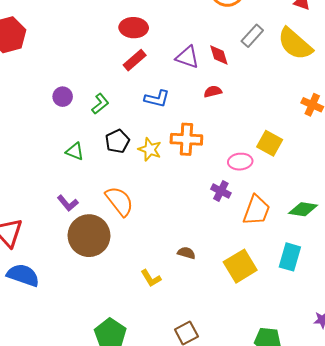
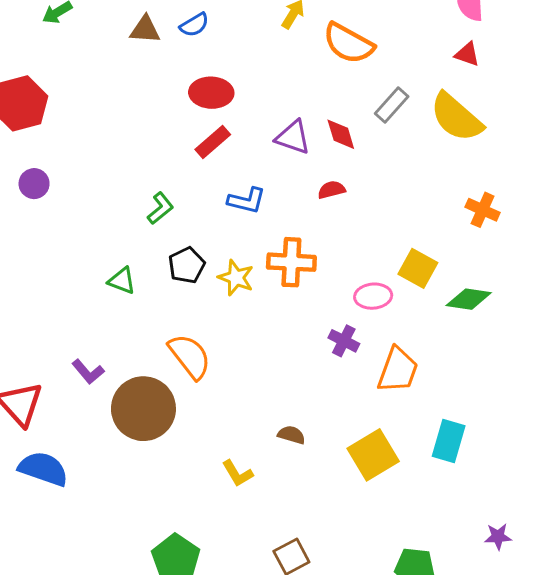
purple circle: (63, 97) -> (34, 184), moved
purple L-shape: (68, 203) -> (88, 372), moved
green diamond: (303, 209) -> (469, 299), moved

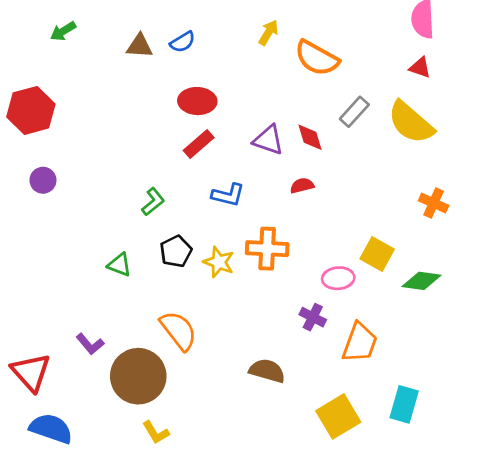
brown semicircle: (291, 435) -> (267, 371), moved, size x1.5
yellow L-shape: (237, 473) -> (156, 433), moved

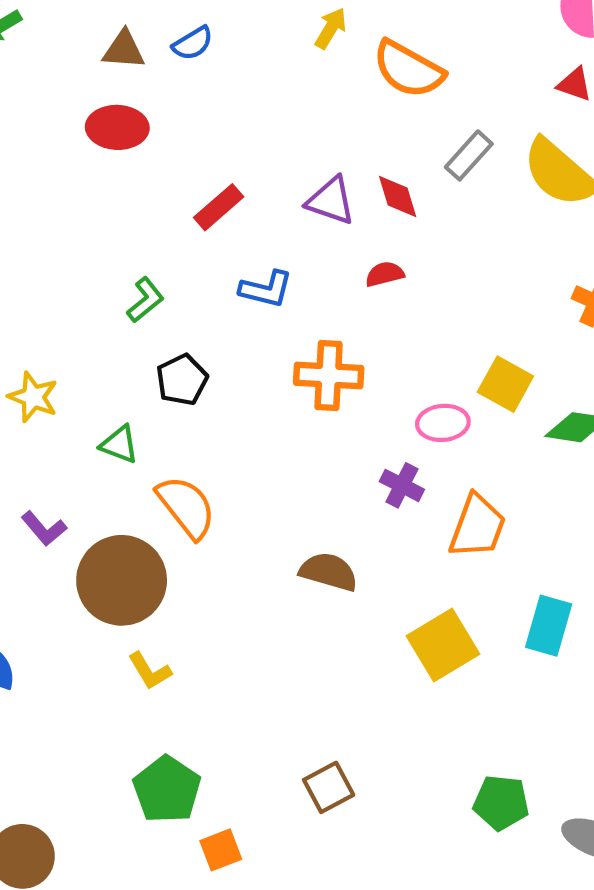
red ellipse: (197, 101) -> (117, 127), moved
yellow star: (219, 262) -> (33, 397), moved
green triangle: (119, 265) -> (119, 444), moved

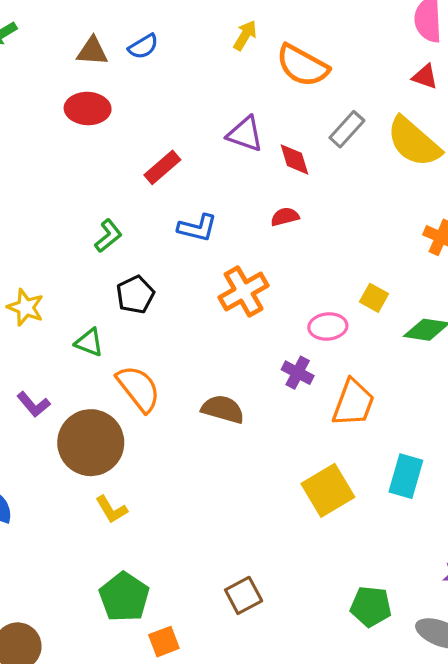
purple triangle: (331, 201) -> (245, 134), moved
orange cross: (329, 375) -> (244, 291), turned -33
yellow square: (505, 384) -> (374, 298), size x0.7
brown semicircle: (329, 572) -> (223, 409), moved

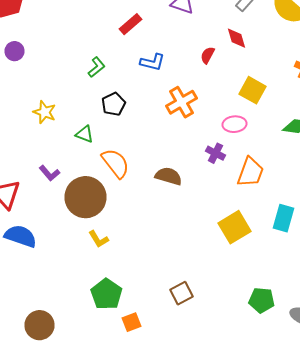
red diamond: (294, 159) -> (236, 38), moved
red semicircle: (285, 217) -> (208, 55), turned -48
yellow square: (374, 298) -> (252, 90), moved, size x1.5

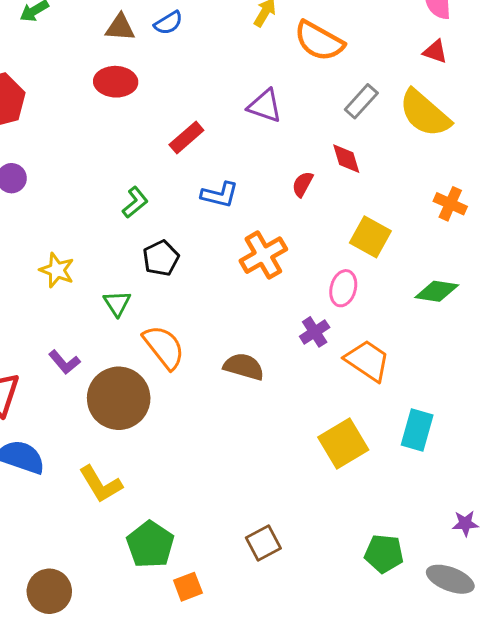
pink ellipse: (234, 124) -> (343, 288), turned -70
green triangle: (84, 134) -> (117, 303), turned 36
purple cross: (216, 153) -> (315, 332), turned 30
orange trapezoid: (250, 172) -> (367, 361), turned -76
yellow L-shape: (98, 239) -> (101, 484), moved, size x1.4

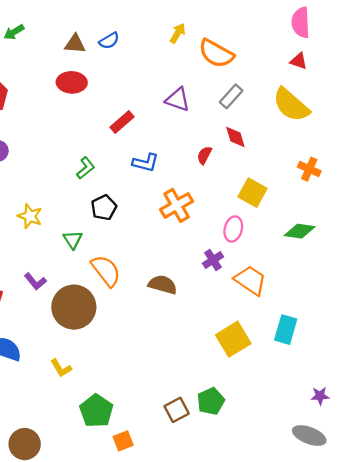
gray rectangle: (361, 101) -> (231, 96), moved
yellow L-shape: (101, 484) -> (61, 368), size x0.7
green pentagon: (384, 554) -> (211, 401), moved, turned -30

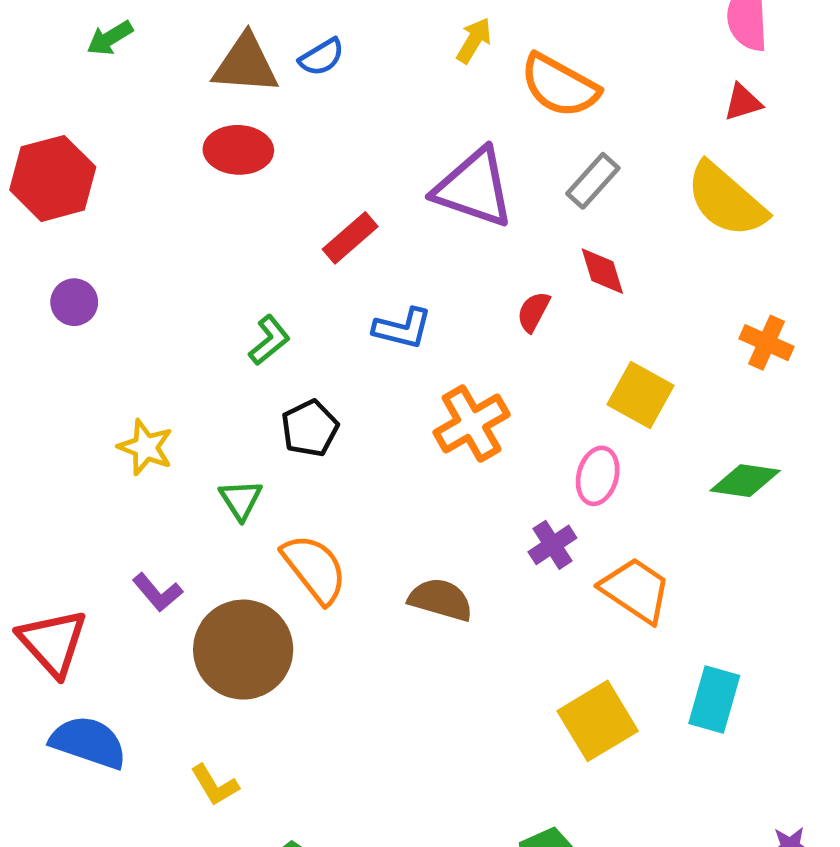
brown triangle: (75, 44) -> (246, 64), size x1.4
red triangle: (299, 61) -> (743, 102), turned -36
purple triangle: (178, 100) -> (474, 188), size x1.5

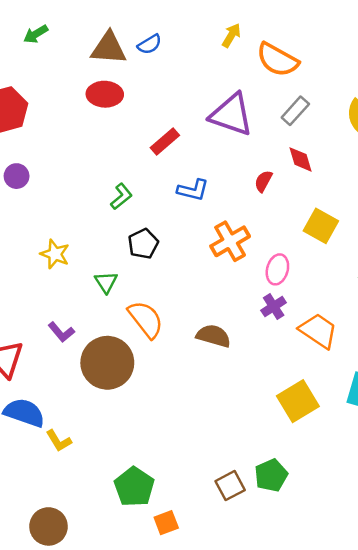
pink ellipse: (598, 476) -> (277, 269), moved
yellow L-shape: (215, 785) -> (59, 441), moved

